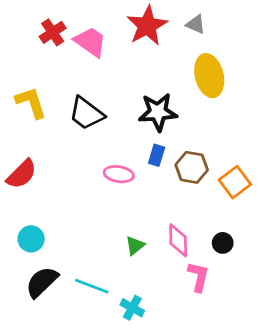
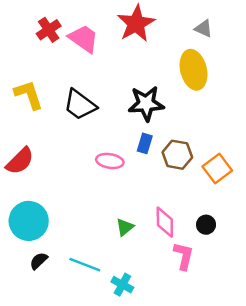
gray triangle: (196, 24) -> (204, 29), moved
cyan circle: (31, 239) -> (29, 221), size x1.6
black semicircle: (42, 282) -> (39, 261), size x0.6

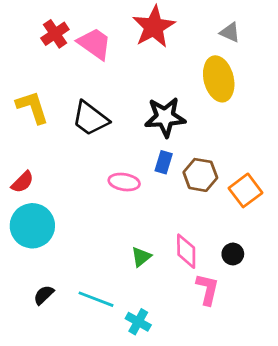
red semicircle: (20, 161) -> (22, 182), size x0.7
cyan circle: (29, 221) -> (32, 226), moved

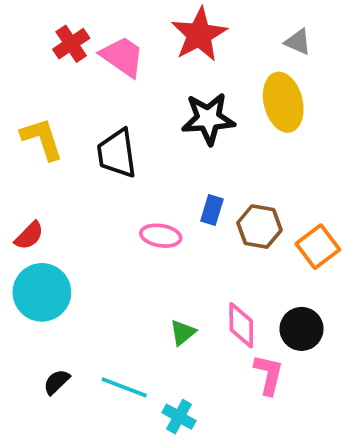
black star: (165, 117) -> (208, 119), moved
black trapezoid: (90, 118) -> (117, 153), turned 45
black circle: (233, 254) -> (301, 329), size x1.5

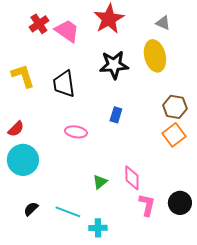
brown hexagon: (259, 227) -> (175, 107), moved
pink ellipse: (161, 236) -> (76, 132), moved
black circle: (301, 329) -> (180, 203), moved
cyan cross: (179, 417) -> (98, 228), turned -30

